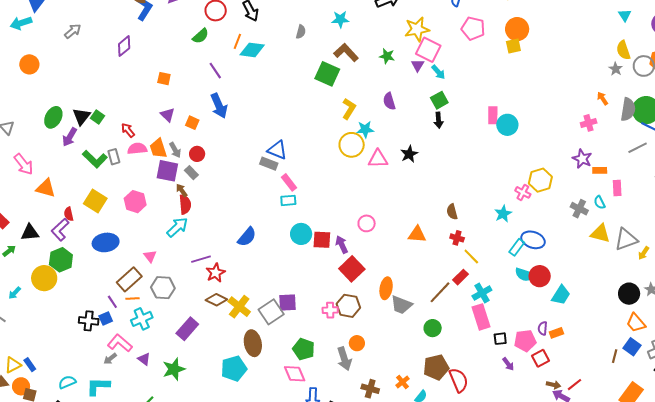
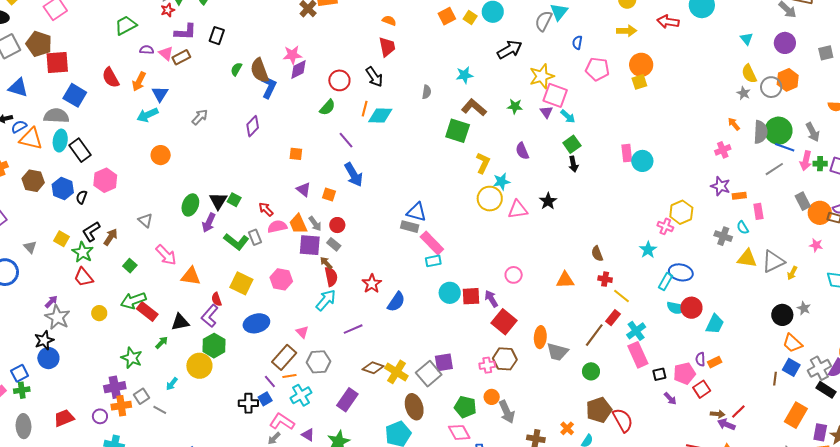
pink rectangle: (289, 182) -> (432, 243), size x1.4
red star: (216, 273) -> (372, 284), moved
orange circle: (357, 343) -> (492, 397), moved

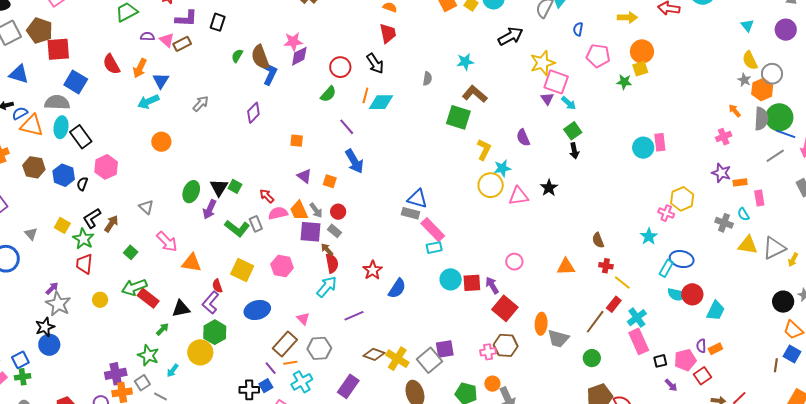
orange hexagon: (788, 80) -> (762, 90), moved
green star: (515, 106) -> (624, 82), moved
pink rectangle: (627, 153) -> (660, 142), moved
red trapezoid: (83, 277) -> (84, 264), turned 45
green star: (132, 358) -> (148, 355), moved

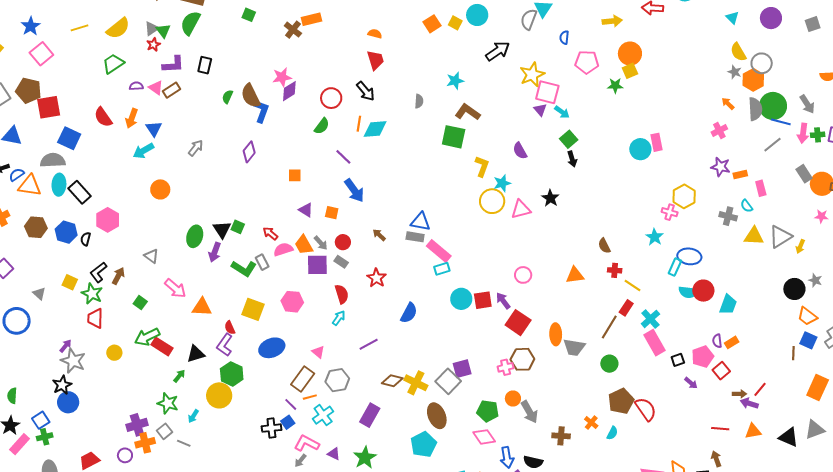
brown arrow: (327, 250) -> (379, 235), moved
red star: (373, 270) -> (376, 278), moved
cyan arrow: (327, 287) -> (339, 318), size x0.7

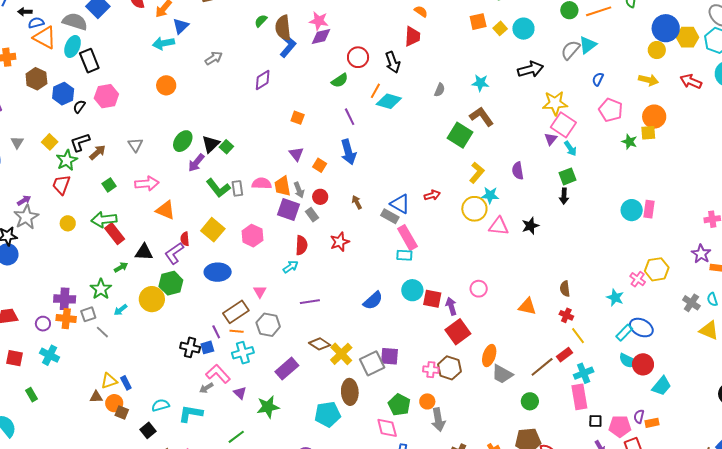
red arrow: (270, 233) -> (432, 195), moved, turned 105
cyan star: (655, 237) -> (615, 298), turned -30
pink arrow: (175, 288) -> (147, 183), turned -65
blue semicircle: (409, 313) -> (373, 301), moved

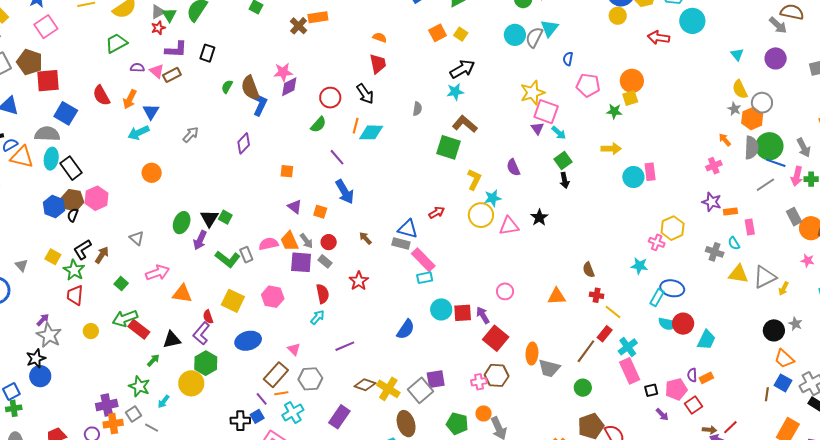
cyan circle: (523, 29) -> (515, 35), moved
black arrow: (531, 69) -> (462, 69), moved
brown hexagon: (36, 79) -> (73, 200), moved
yellow arrow: (648, 80) -> (611, 149), moved

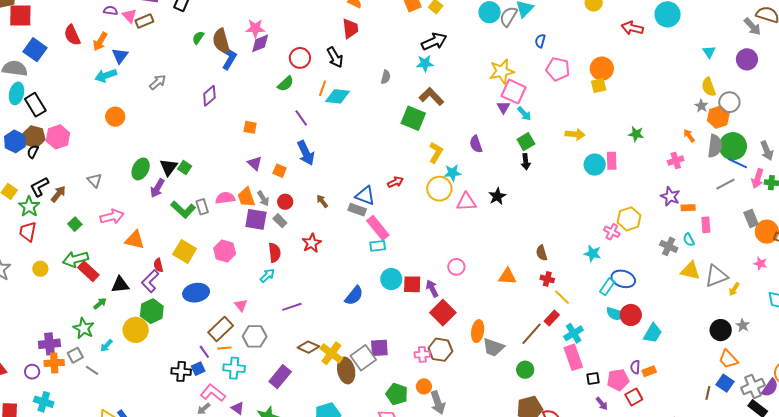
green star: (614, 111) -> (636, 134), moved
cyan cross: (293, 412) -> (234, 368), turned 30
brown ellipse: (406, 424) -> (346, 370), moved

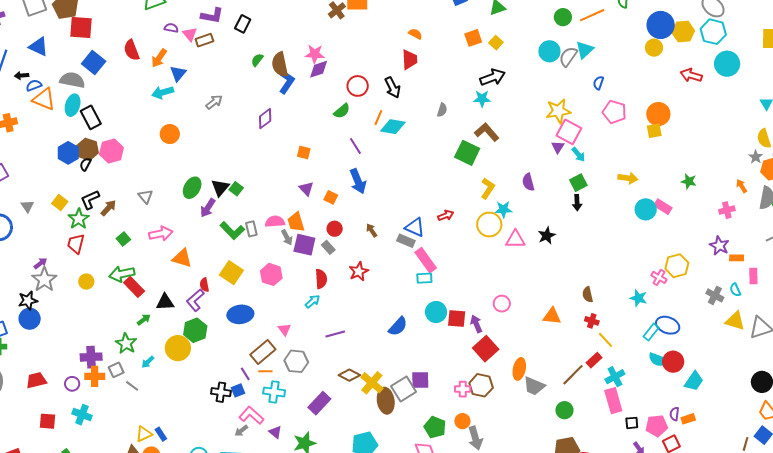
pink rectangle: (612, 161) -> (663, 207), turned -60
gray arrow: (263, 198) -> (287, 237), moved

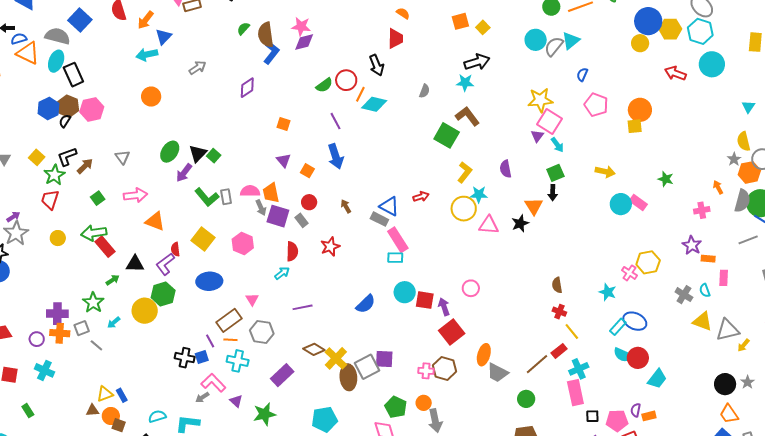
red circle: (358, 86) -> (346, 80), moved
orange triangle: (552, 316) -> (534, 206), moved, turned 48

